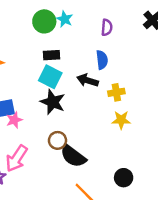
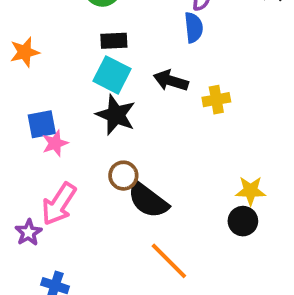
blue semicircle: (102, 60) -> (194, 28), moved
yellow star: (121, 120) -> (251, 191), moved
black circle: (124, 178) -> (243, 221), moved

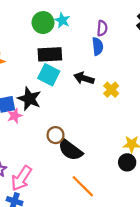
black rectangle: (114, 41) -> (50, 54), size x1.5
yellow cross: (216, 100) -> (111, 90), turned -35
black star: (116, 115) -> (29, 99), moved
pink arrow: (59, 204) -> (21, 178), moved

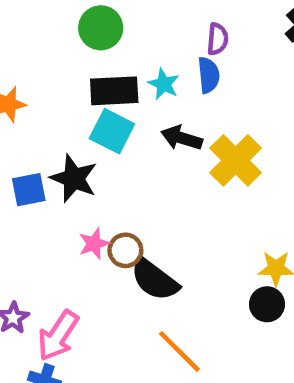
cyan star: (62, 20) -> (164, 84), moved
yellow cross: (111, 90) -> (236, 160), size x1.6
pink star: (15, 116) -> (94, 244), moved

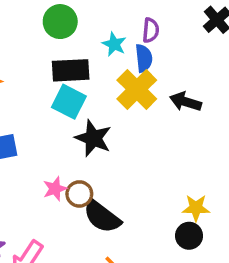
cyan star: (164, 84) -> (114, 44), moved
black arrow: (182, 138) -> (186, 102), moved
yellow cross: (236, 160) -> (137, 89), moved
black star: (74, 178) -> (93, 138), moved

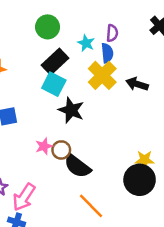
black rectangle: (71, 70) -> (55, 62), turned -40
black circle: (189, 236) -> (140, 180), size x1.6

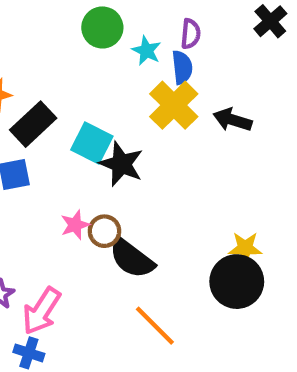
green circle: (48, 27) -> (102, 27), moved
black rectangle: (55, 62) -> (33, 124), moved
cyan square: (54, 84) -> (92, 143), moved

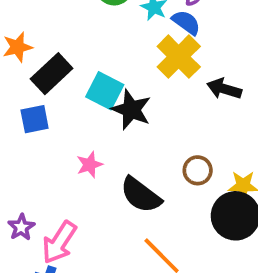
blue semicircle: (182, 67) -> (186, 22), turned -48
black arrow: (233, 120) -> (224, 89), moved
brown circle: (104, 231) -> (198, 170), moved

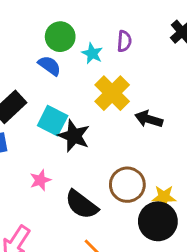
blue semicircle: (186, 22) -> (49, 66), moved
brown circle: (198, 170) -> (127, 185), size x1.5

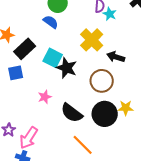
cyan star: (92, 53) -> (110, 14), moved
brown circle: (127, 185) -> (102, 81), moved
black circle: (158, 221) -> (105, 114), moved

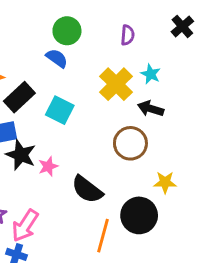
cyan star: (110, 14) -> (151, 74), moved
black star: (67, 68) -> (21, 155), moved
black circle: (105, 114) -> (139, 215), moved
orange line: (83, 145) -> (103, 236), turned 60

